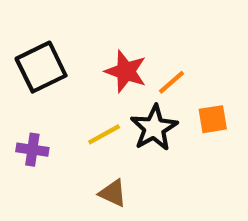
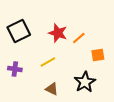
black star: (154, 128) -> (85, 82), moved

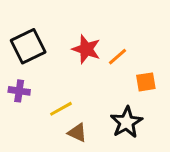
yellow line: (48, 62) -> (61, 109), moved
purple cross: (15, 69) -> (19, 91), moved

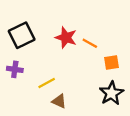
orange line: (118, 57) -> (90, 43), turned 70
black star: (126, 122) -> (111, 93), moved

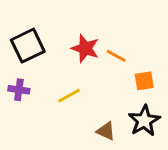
yellow line: (47, 83) -> (69, 96), moved
brown triangle: (59, 101) -> (106, 131), moved

